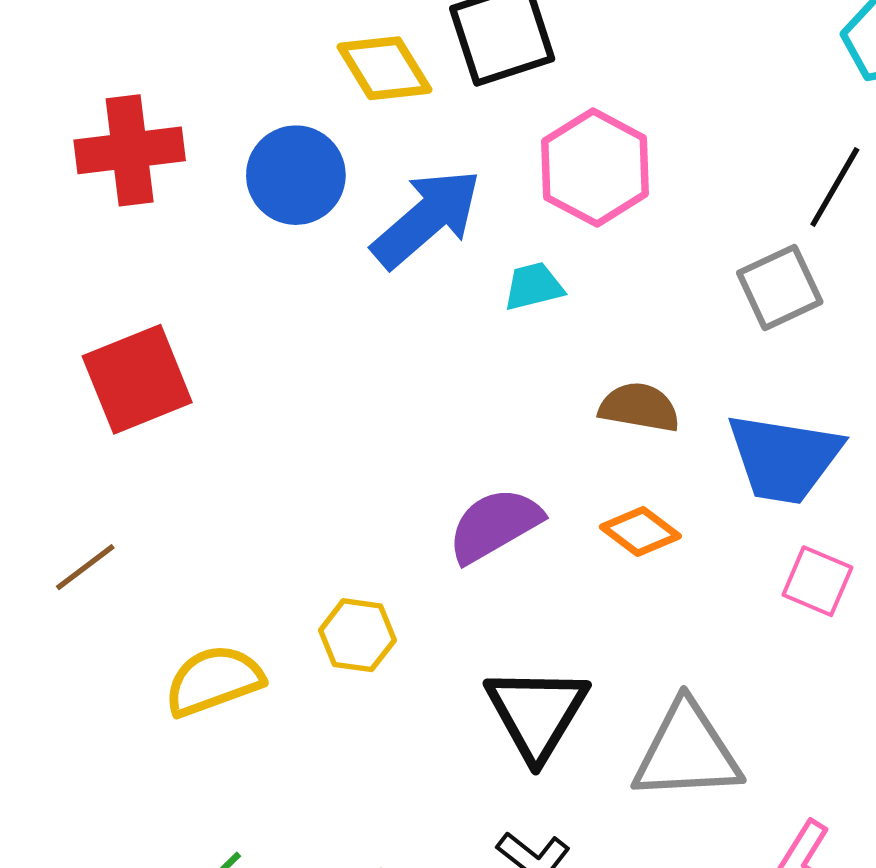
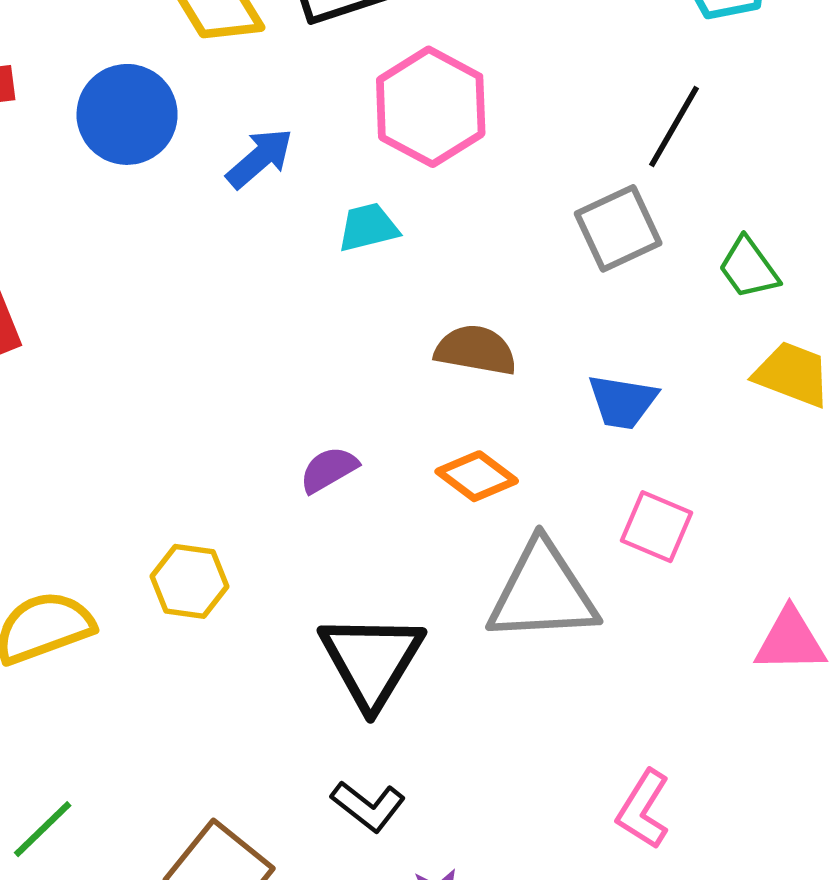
blue arrow: (427, 218) -> (260, 158), size x0.6
blue trapezoid: (784, 458) -> (623, 402), size x0.6
purple semicircle: (495, 525) -> (329, 470), size x0.6
gray triangle: (687, 752) -> (543, 592), moved

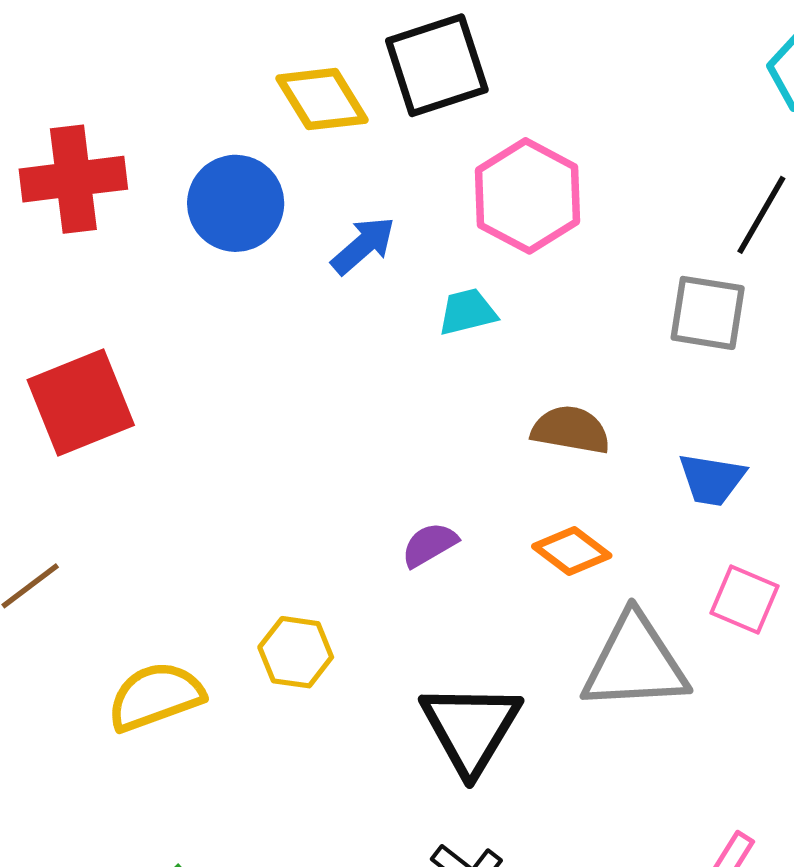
gray square: (618, 228) -> (708, 313), turned 34

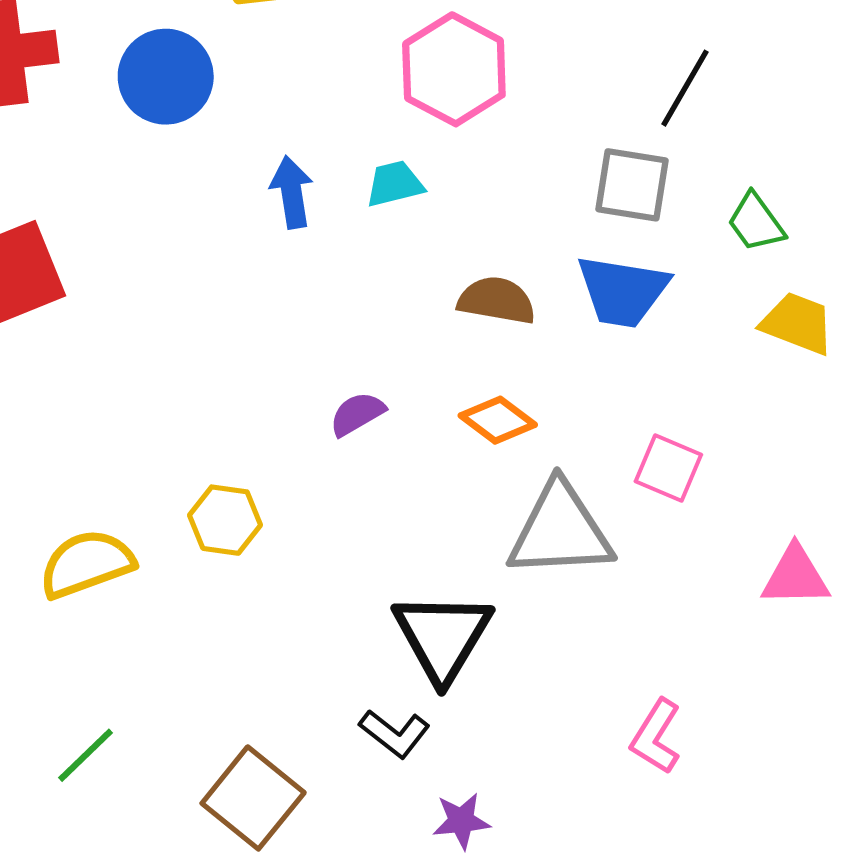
blue arrow: (363, 245) -> (292, 192), moved, turned -58
blue trapezoid: (712, 479) -> (623, 291), moved, size x1.4
black triangle: (471, 728) -> (443, 637), moved

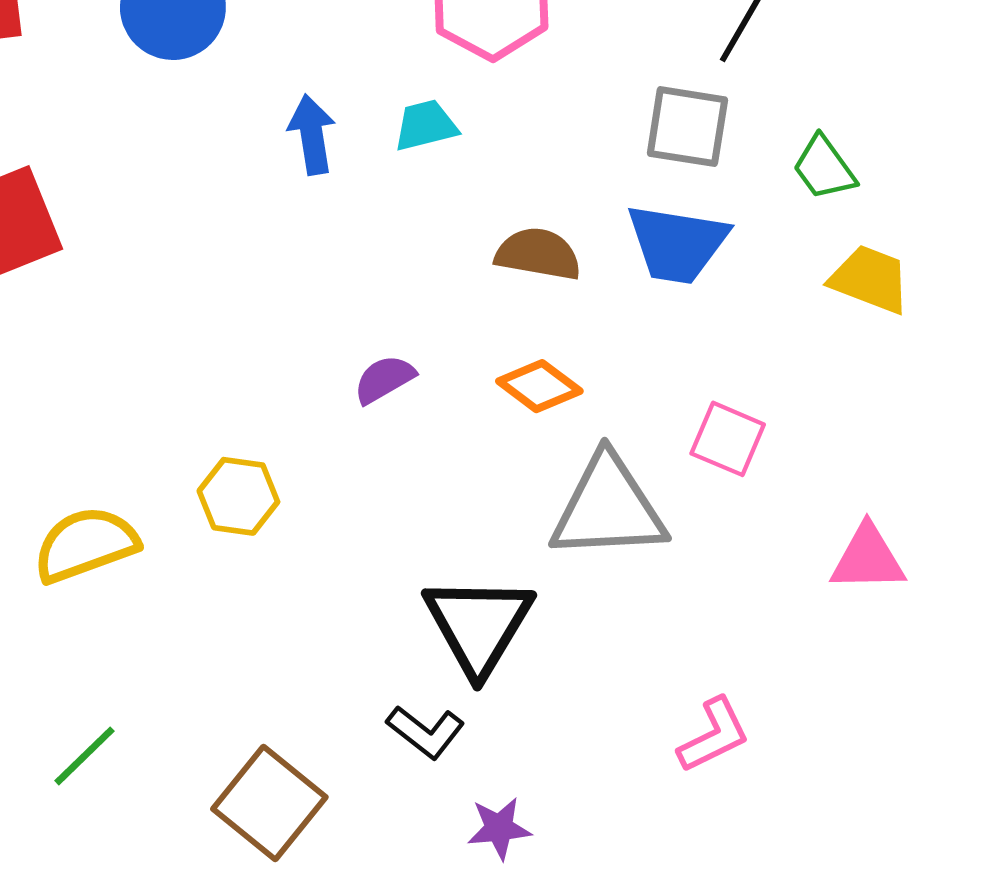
pink L-shape: (656, 737) -> (714, 735), turned -148

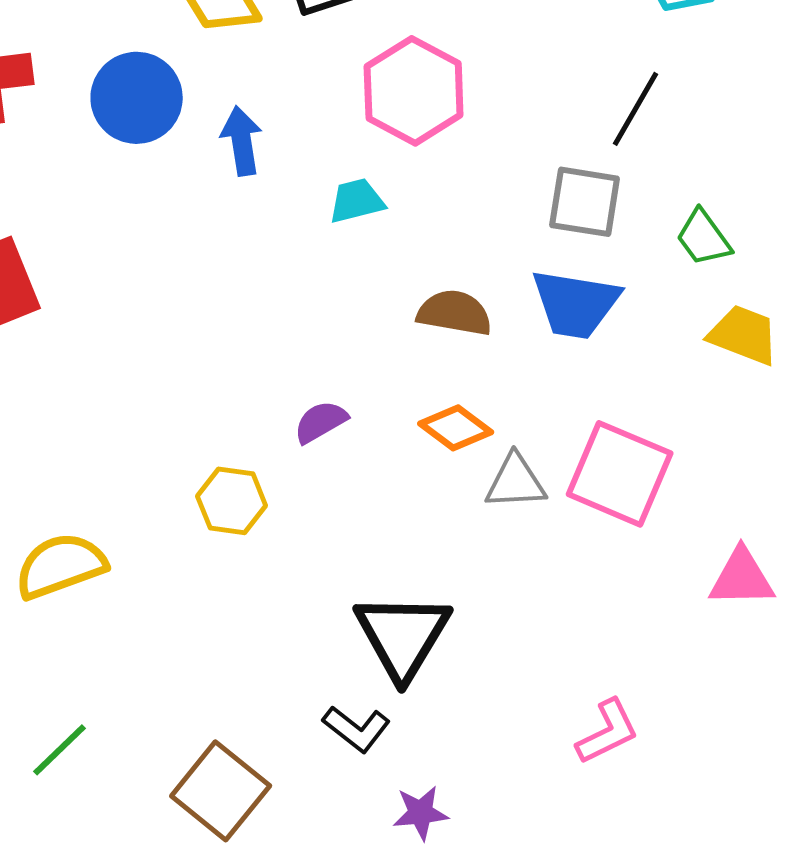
blue arrow: (312, 135) -> (242, 141), moved
pink square: (728, 439) -> (620, 474), size x1.6
yellow hexagon: (238, 496) -> (232, 501), moved
gray triangle: (608, 508) -> (516, 482), moved, size x0.6

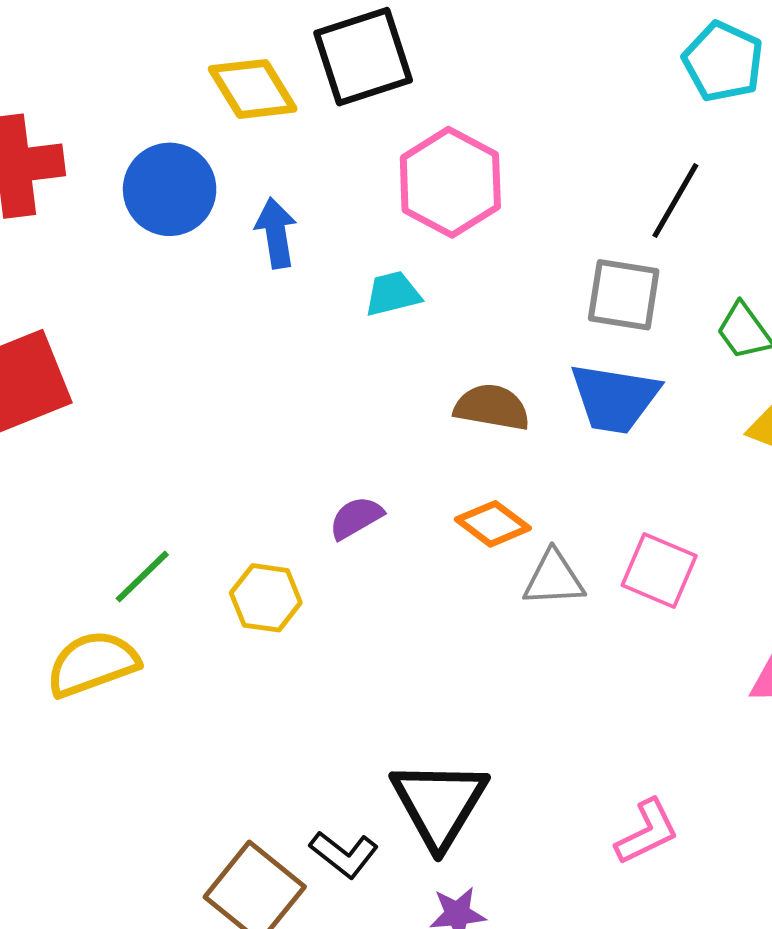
pink square: (620, 474) -> (659, 570), size x0.7
black triangle: (403, 636) -> (439, 804), moved
black L-shape: (357, 729) -> (344, 854), moved
green line: (60, 750) -> (142, 577), moved

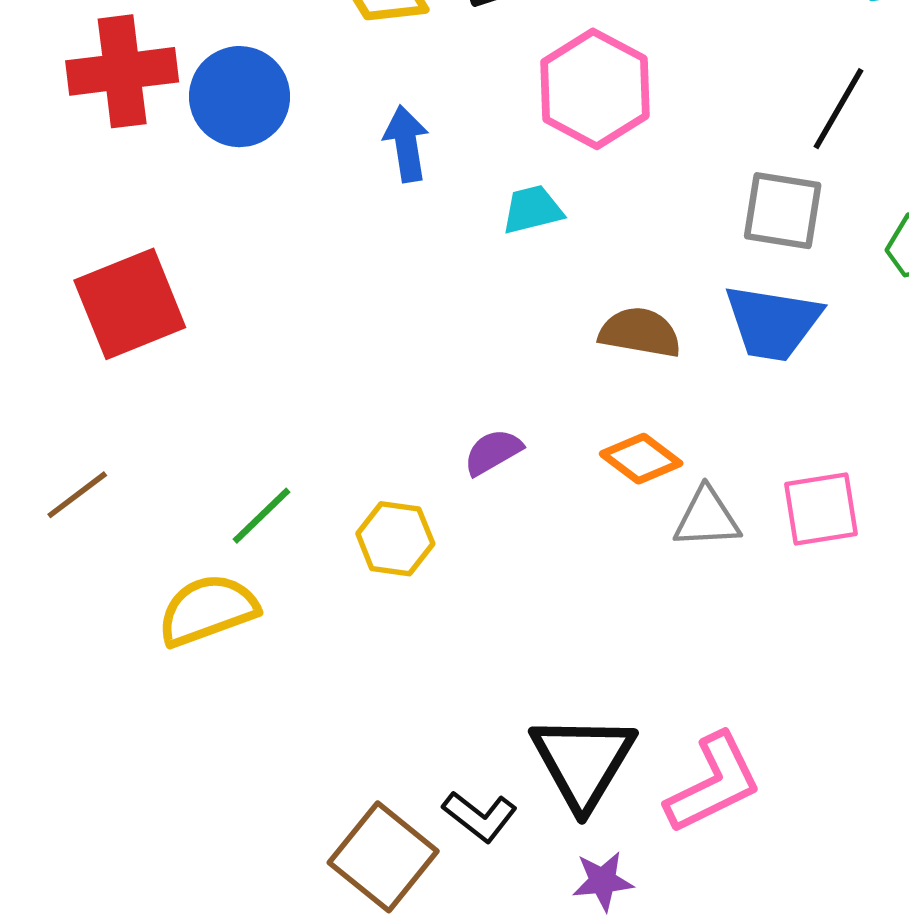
blue circle: (170, 189) -> (240, 97), moved
pink square: (659, 570) -> (821, 509), turned -32
pink L-shape: (647, 832) -> (713, 783), moved, size x1.4

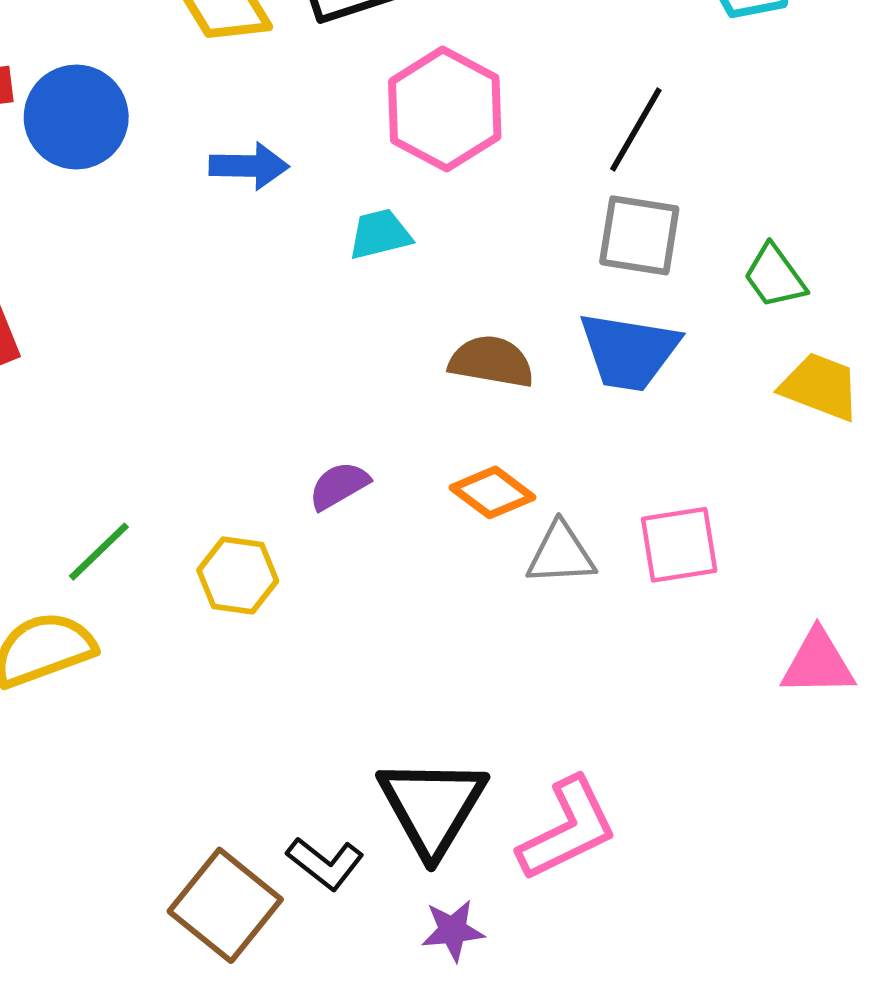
black line: (839, 109) -> (636, 130), moved
blue arrow: (406, 144) -> (249, 166), turned 100

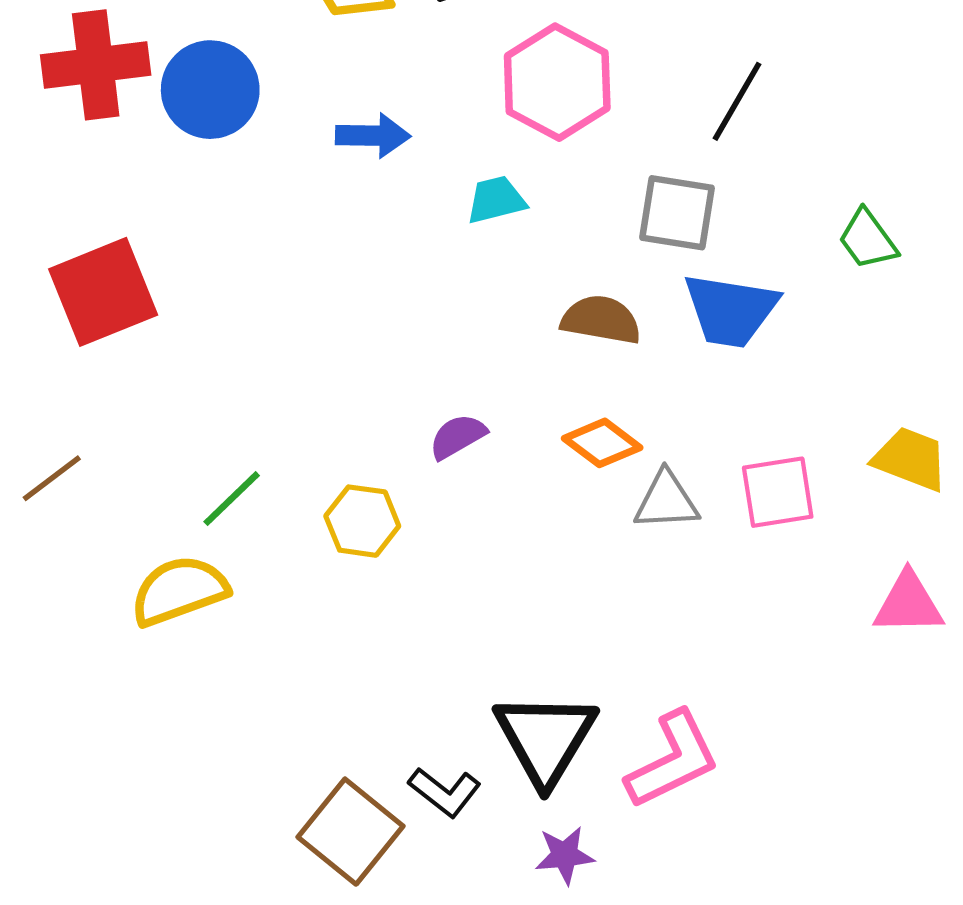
gray square: (639, 235) -> (677, 213), moved
yellow trapezoid: (820, 387) -> (910, 459), moved

